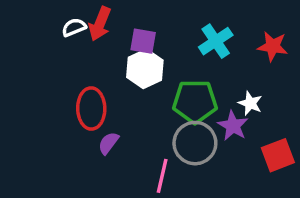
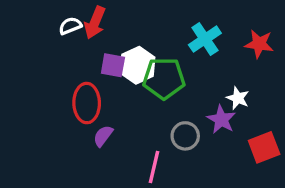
purple square: (143, 41) -> (113, 65), moved
green pentagon: (195, 102) -> (164, 78), moved
gray circle: (195, 143) -> (185, 136), size x0.7

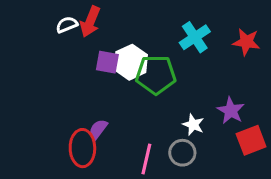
white star: (238, 98) -> (193, 125), moved
red ellipse: (87, 103) -> (82, 148), moved
purple star: (221, 119) -> (231, 111), moved
gray circle: (185, 136) -> (182, 153), moved

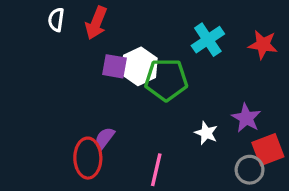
white semicircle: (67, 25) -> (56, 20), moved, turned -60
gray circle: (182, 153) -> (250, 170), moved

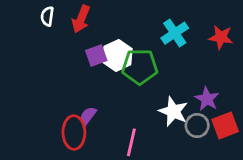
purple square: (114, 66) -> (96, 55), turned -30
white star: (206, 133) -> (173, 112), size x1.5
gray circle: (250, 170) -> (197, 126), moved

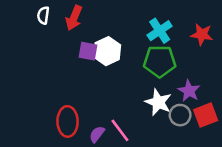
purple square: (96, 55) -> (88, 51), turned 30
green pentagon: (140, 67) -> (160, 61), moved
purple semicircle: (88, 116) -> (97, 134), moved
pink line: (131, 142) -> (120, 130), turned -50

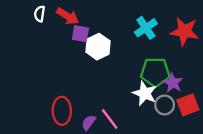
red arrow: (74, 18) -> (68, 16), turned -80
red star: (202, 34) -> (184, 31), size x1.4
purple square: (88, 51) -> (80, 34), moved
green pentagon: (160, 61) -> (155, 72), moved

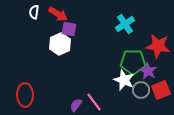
red star: (184, 31) -> (158, 46), moved
white hexagon: (98, 47) -> (60, 44), moved
red ellipse: (62, 111) -> (25, 95), moved

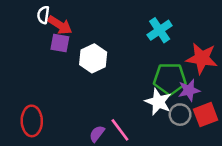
red arrow: (58, 14) -> (60, 25), moved
purple square: (69, 29) -> (60, 43), moved
white hexagon: (60, 44) -> (93, 58), moved
purple star: (148, 71) -> (189, 90), turned 30

